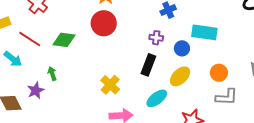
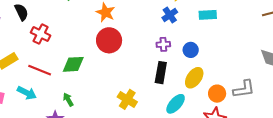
cyan rectangle: (204, 32) -> (208, 15), moved, size x0.7
orange circle: (219, 73) -> (217, 94), moved

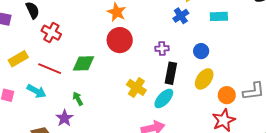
purple cross: (163, 44) -> (162, 49), moved
yellow cross: (127, 99) -> (136, 87), moved
cyan ellipse: (176, 104) -> (164, 98), moved

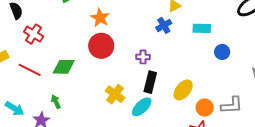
blue circle: (201, 51) -> (222, 52), moved
cyan arrow: (36, 91) -> (15, 109), moved

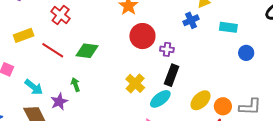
red circle: (101, 46) -> (142, 36), moved
yellow ellipse: (183, 90) -> (201, 100), moved

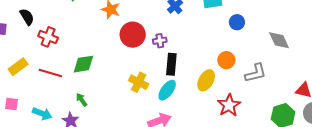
orange circle: (223, 106) -> (226, 60), moved

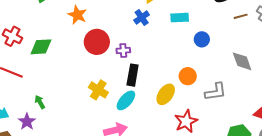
green diamond: (83, 64) -> (41, 47), moved

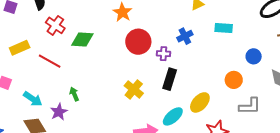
blue cross: (142, 17) -> (185, 36), moved
blue circle: (202, 39) -> (254, 56), moved
orange circle: (188, 76) -> (234, 80), moved
cyan ellipse: (126, 100) -> (173, 116), moved

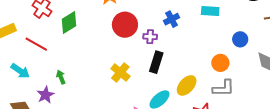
green diamond: (82, 39) -> (69, 22), turned -35
cyan arrow: (33, 99) -> (20, 71), moved
gray L-shape: (250, 106) -> (223, 88), moved

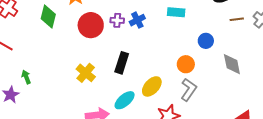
green diamond: (69, 22) -> (48, 17), moved, turned -45
purple cross: (150, 37) -> (117, 20), moved
gray L-shape: (223, 88) -> (189, 90), turned -55

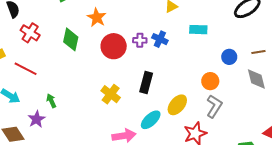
brown line: (237, 19) -> (258, 52), moved
blue cross: (137, 20) -> (160, 39), turned -35

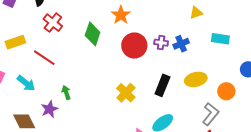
blue cross: (160, 39) -> (181, 44), turned 35
yellow ellipse: (177, 105) -> (196, 79), moved, turned 30
gray L-shape: (214, 106) -> (211, 114), moved

